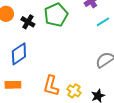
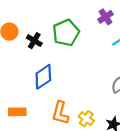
blue diamond: (19, 54) -> (43, 77), moved

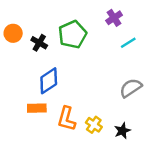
orange rectangle: (17, 112) -> (37, 108), moved

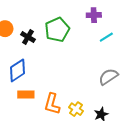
purple cross: (114, 18) -> (94, 15), turned 32
blue diamond: (49, 81) -> (18, 70), moved

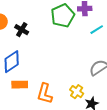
green pentagon: (57, 30) -> (63, 16), moved
yellow cross: (76, 109) -> (77, 92), moved

